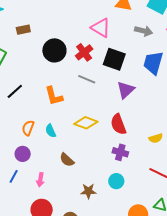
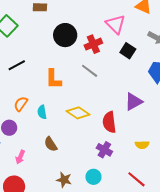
black square: (114, 59) -> (128, 51), moved, size x0.7
purple triangle: (126, 90) -> (134, 102), moved

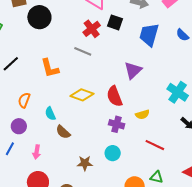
black circle: (65, 35) -> (39, 17), moved
red cross: (93, 44) -> (92, 29), moved
cyan semicircle: (42, 112) -> (50, 114), moved
yellow semicircle: (142, 145) -> (142, 114), moved

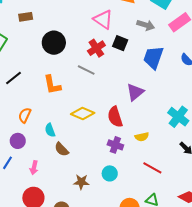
black circle: (39, 17) -> (54, 43), moved

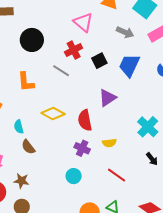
black square: (120, 43) -> (99, 61), moved, turned 35
brown star: (81, 182) -> (21, 181), moved

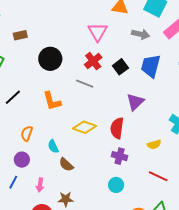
pink triangle: (83, 22) -> (98, 32), turned 30
red semicircle: (85, 120) -> (117, 128), turned 30
yellow semicircle: (109, 143) -> (154, 144), moved

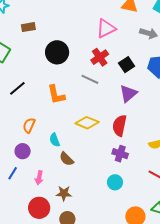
pink triangle: (98, 32) -> (106, 28), turned 30
purple triangle: (135, 102) -> (128, 94), moved

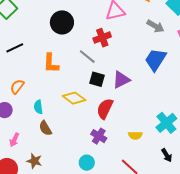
black square: (127, 65) -> (97, 79), moved, turned 35

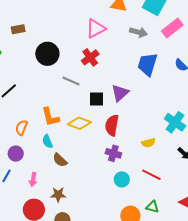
gray line: (87, 57) -> (71, 81), moved
orange L-shape: (51, 63) -> (50, 117), moved
cyan circle: (87, 163) -> (122, 179), moved

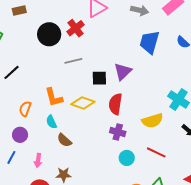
red cross: (90, 57) -> (76, 28), moved
gray line: (71, 81) -> (73, 61), turned -36
yellow semicircle: (148, 143) -> (152, 121), size x1.5

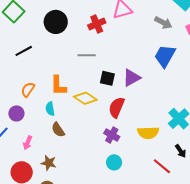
black circle: (49, 34) -> (56, 22), moved
red line: (156, 152) -> (162, 166), moved

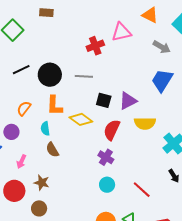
black circle: (56, 22) -> (50, 75), moved
yellow semicircle: (148, 133) -> (145, 123), moved
red line: (162, 166) -> (142, 190), moved

